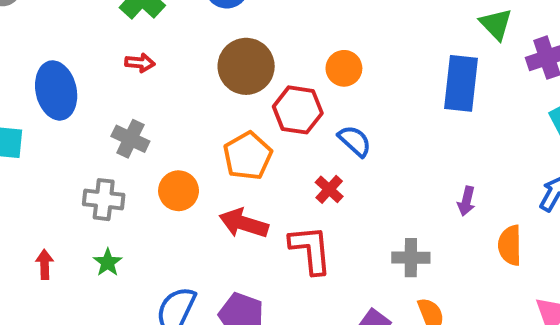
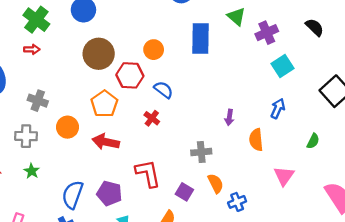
red arrow: (140, 63) -> (32, 49), moved
blue rectangle: (461, 83) -> (201, 39), moved
red L-shape: (311, 250) -> (148, 173), moved

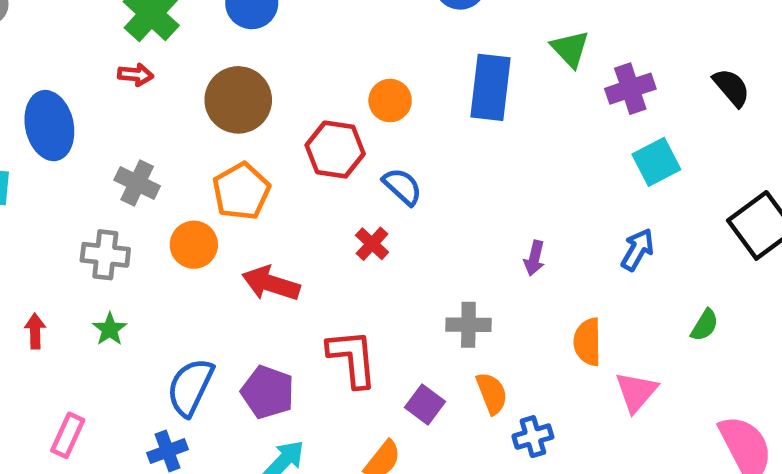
brown circle: (99, 54) -> (238, 100), moved
orange pentagon: (104, 104) -> (241, 191), moved
orange semicircle: (256, 140) -> (588, 342), moved

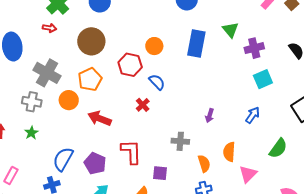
gray cross: (137, 183) -> (47, 73), size x1.5
green semicircle: (705, 325) -> (278, 148), size x1.5
orange semicircle: (492, 393) -> (204, 164), moved
purple square: (425, 404) -> (160, 173), turned -35

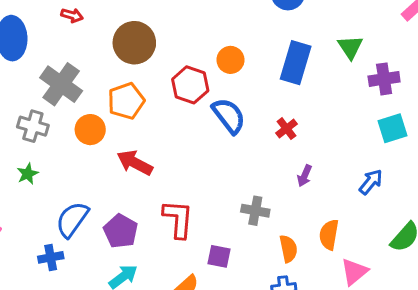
blue semicircle: (157, 82) -> (229, 116), size x1.4
red cross: (143, 105) -> (287, 129), moved

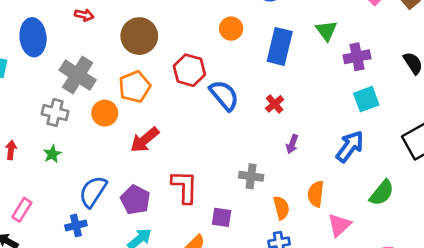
orange circle: (230, 60) -> (231, 29), moved
red arrow: (135, 163) -> (145, 140), turned -64
blue arrow: (371, 182) -> (350, 146), size x1.4

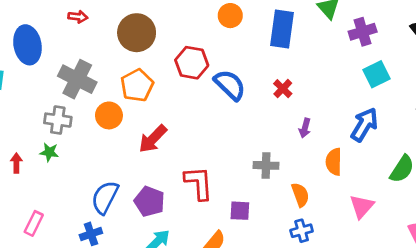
green star: (52, 154) -> (49, 152), moved, turned -30
orange semicircle: (316, 194) -> (334, 162), moved

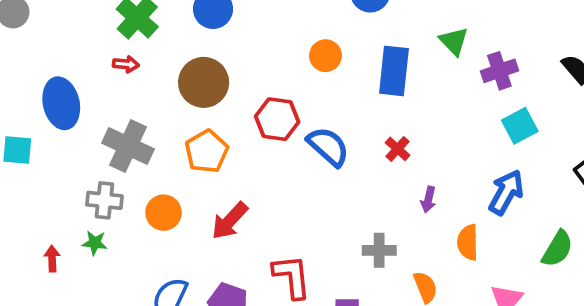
orange circle: (109, 115) -> (164, 213), moved

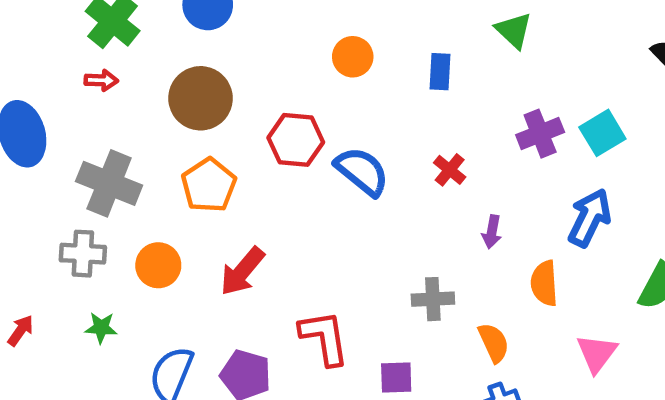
blue rectangle: (394, 71) -> (440, 72), size x0.6
purple cross: (499, 71) -> (540, 134), moved
green star: (95, 243) -> (101, 328), moved
red arrow: (52, 259) -> (21, 330), turned 40

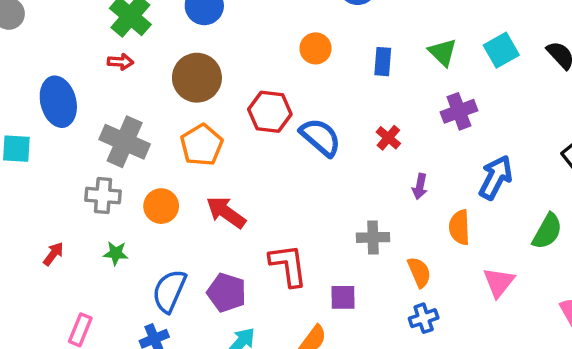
green triangle: (514, 30) -> (443, 52), moved
cyan square: (602, 133) -> (501, 50), moved
red arrow: (242, 271) -> (226, 212), turned 84

